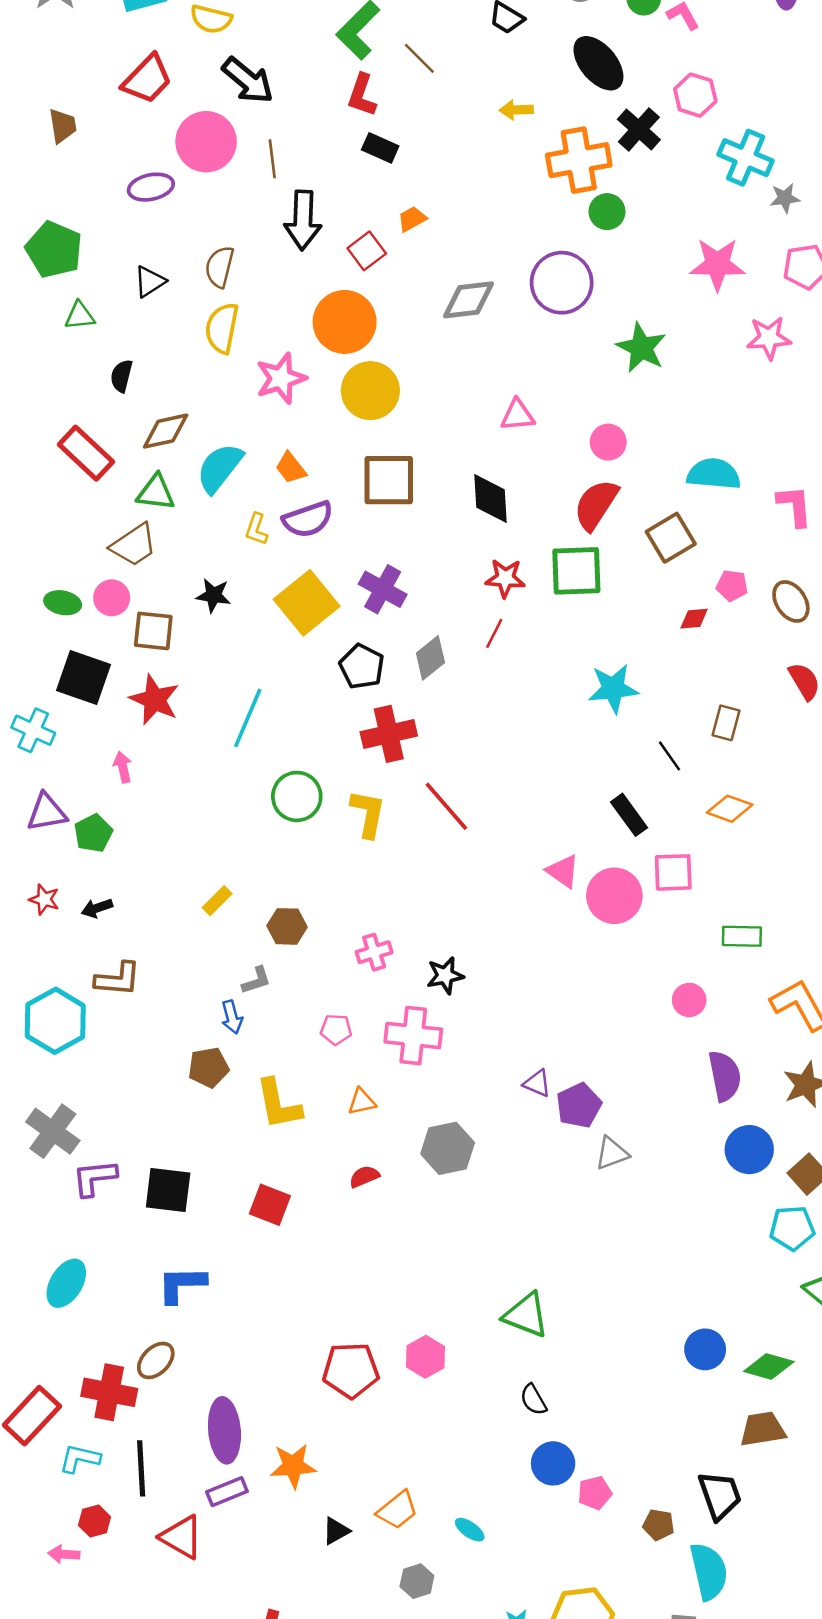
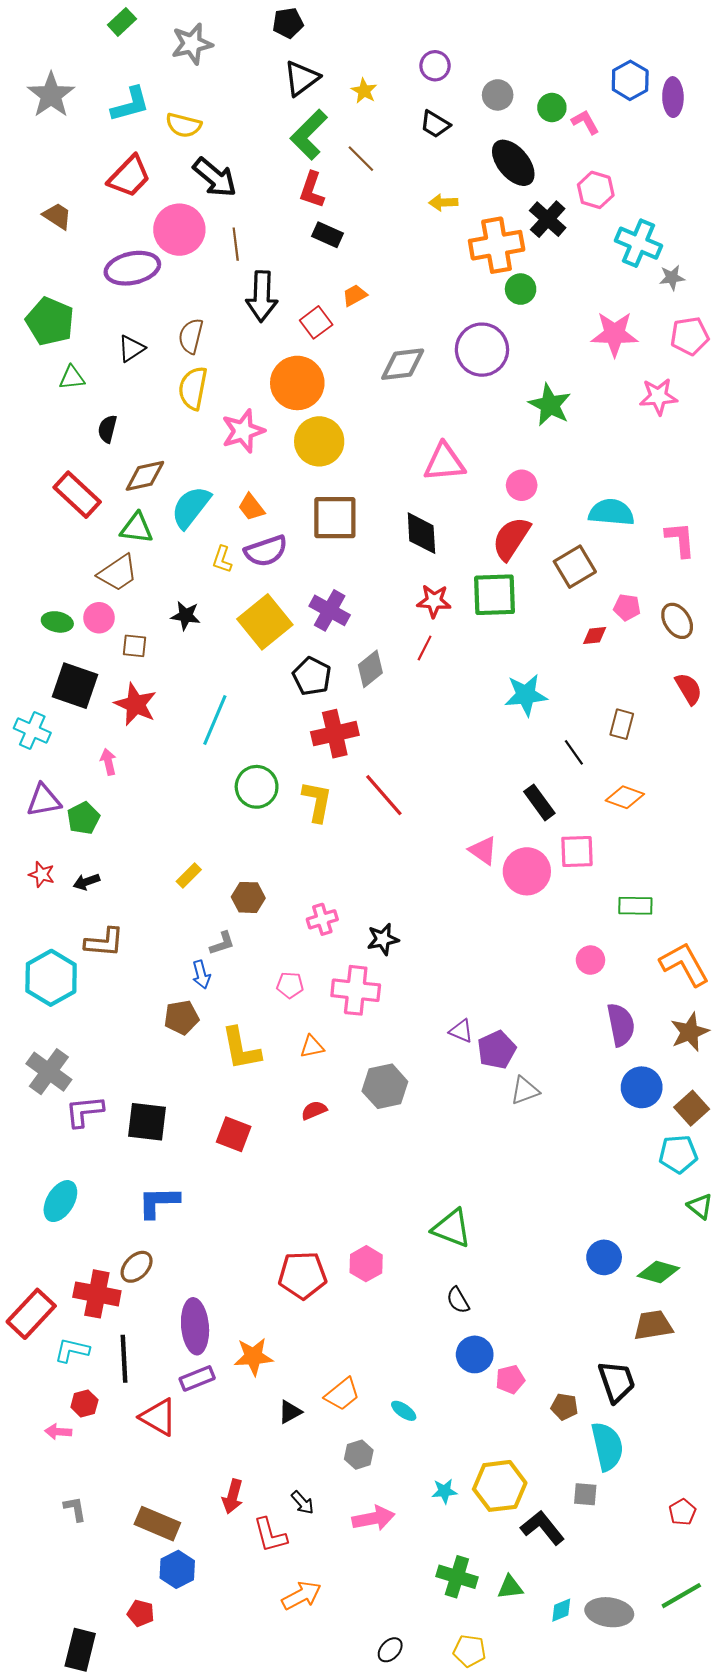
brown trapezoid: (63, 126) -> (57, 216), turned -48
purple ellipse: (151, 187) -> (132, 268), size x1.4
pink triangle: (517, 415) -> (444, 462), size x1.4
brown square: (153, 631) -> (134, 646), size x0.7

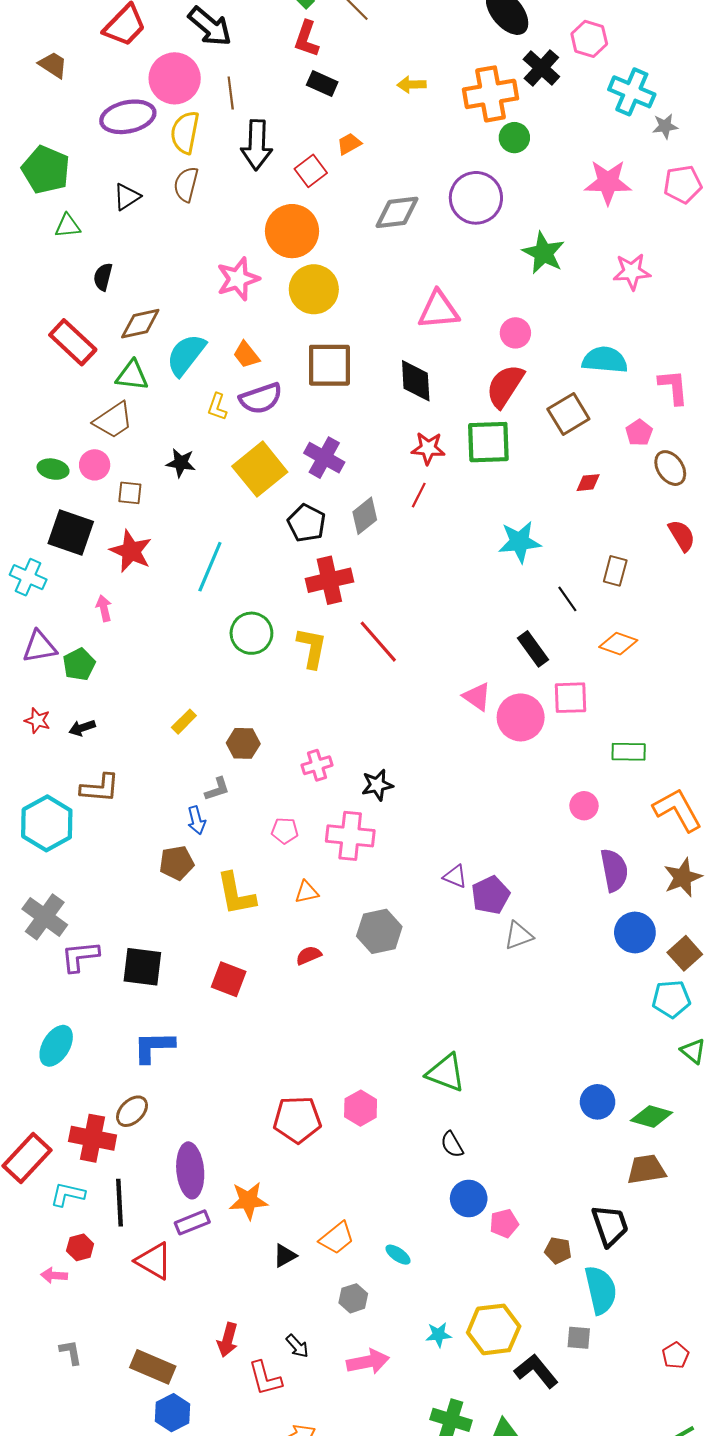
yellow arrow: (443, 202) -> (412, 85), moved
yellow semicircle: (193, 388) -> (185, 132), moved
pink star: (658, 397) -> (632, 272), moved
pink pentagon: (627, 607) -> (639, 433), moved, turned 30

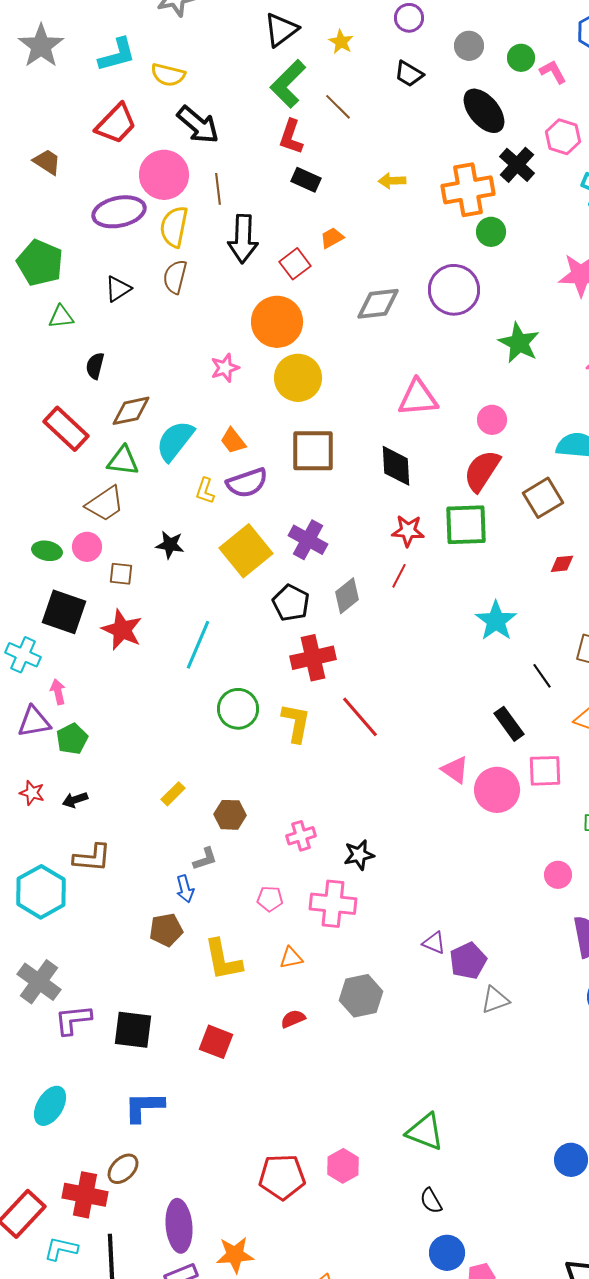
pink star: (238, 279) -> (225, 368), size x0.7
cyan star: (520, 542) -> (496, 621), turned -30
pink arrow: (104, 608) -> (58, 692), moved

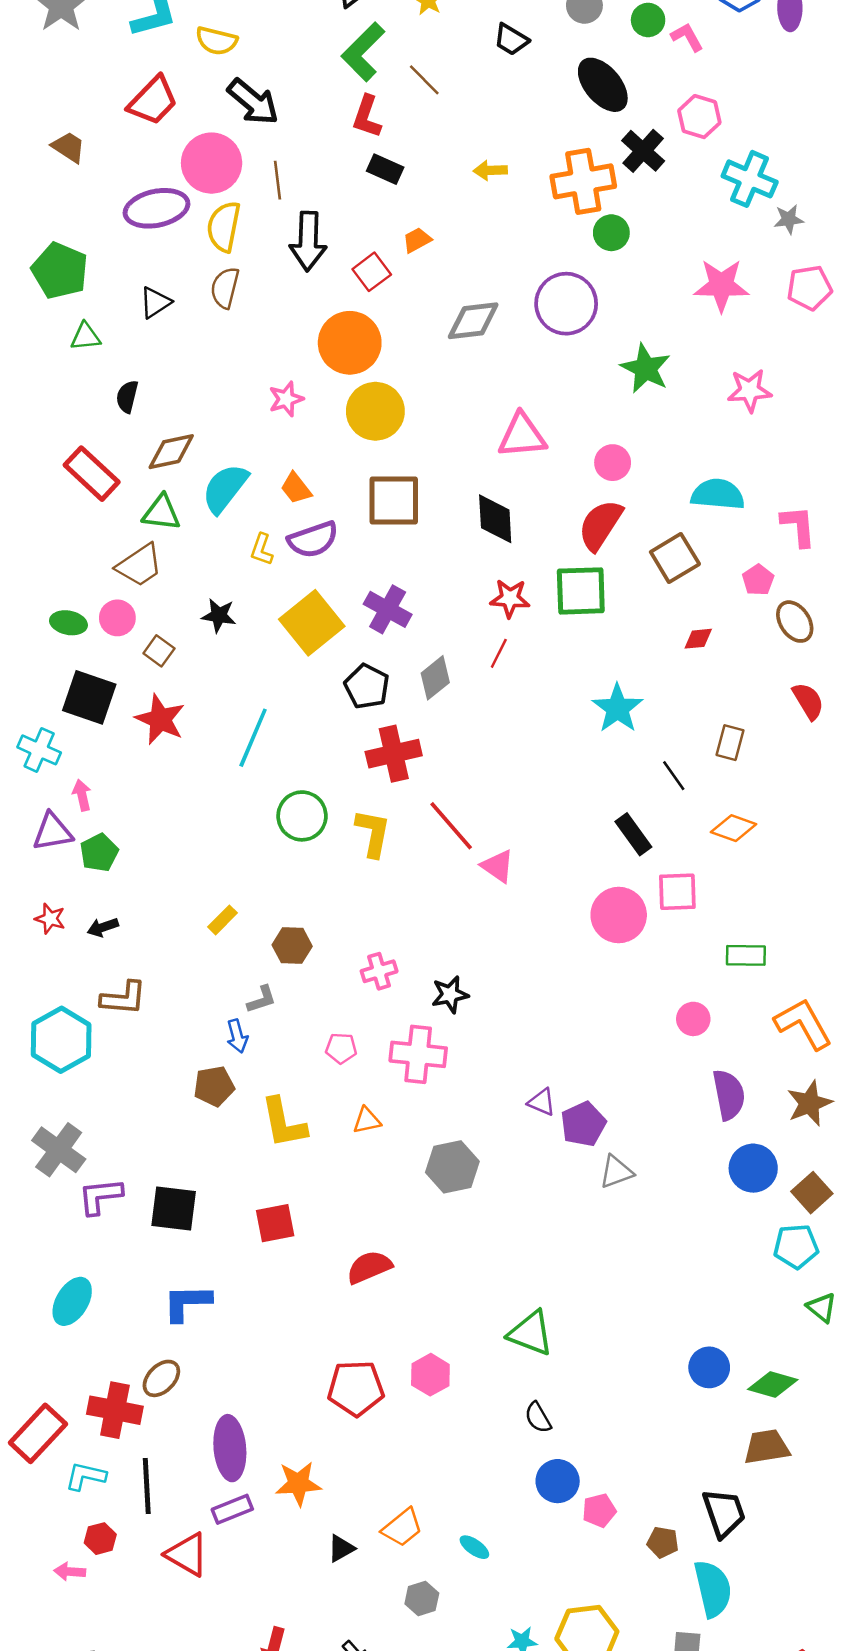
brown square: (121, 574) -> (159, 651), turned 30
pink triangle: (455, 770) -> (498, 866), moved
red semicircle: (293, 1019) -> (369, 1267), moved, size x1.5
red square: (216, 1042) -> (275, 1223), turned -32

